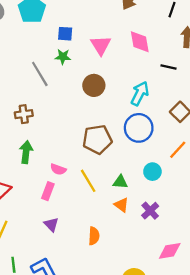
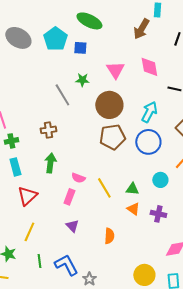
blue square: (65, 34) -> (80, 48), moved
brown circle: (94, 85) -> (109, 105), size x1.4
brown pentagon: (97, 139) -> (112, 137), moved
purple cross: (150, 211) -> (158, 214), turned -35

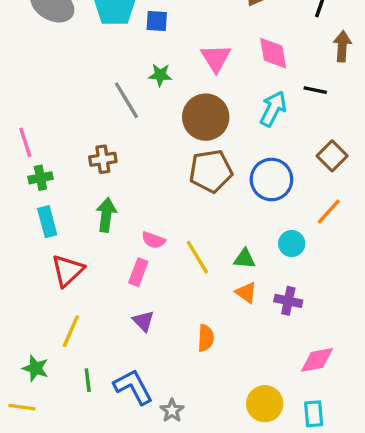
cyan arrow: (149, 112) -> (273, 109), moved

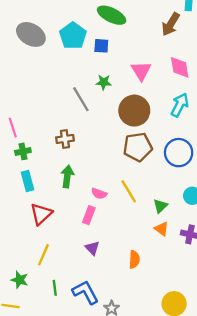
yellow line: (197, 257) -> (129, 191), moved
green triangle: (244, 259) -> (160, 206), turned -49

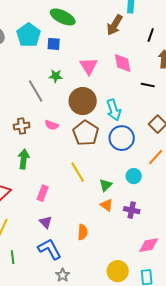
cyan arrow: (180, 105) -> (114, 110), moved, turned 135
brown pentagon: (138, 147) -> (86, 133), turned -30
pink semicircle: (99, 193) -> (52, 125), moved
blue L-shape: (85, 292) -> (50, 249), moved

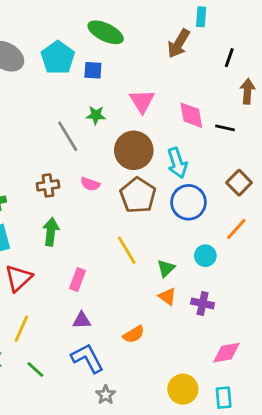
pink diamond: (123, 63) -> (191, 115), moved
purple triangle: (46, 222) -> (82, 320), turned -48
orange semicircle: (83, 232) -> (134, 334), turned 56
green line: (13, 257) -> (35, 369), turned -40

